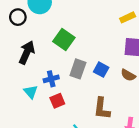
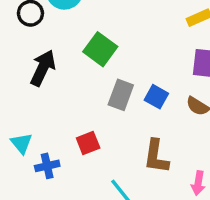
blue cross: (51, 79) -> (47, 166), moved
cyan triangle: (31, 92) -> (21, 143), moved

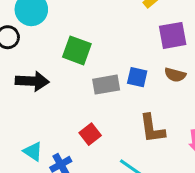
black arrow: (43, 68) -> (32, 81), turned 84
gray rectangle: (121, 95) -> (106, 85), turned 76

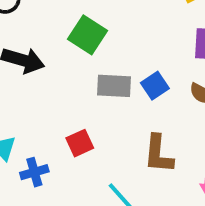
blue square: (137, 77) -> (155, 86), turned 30

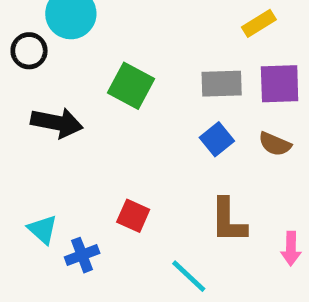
gray rectangle: (114, 86) -> (222, 84), moved
red square: (80, 143) -> (133, 216), turned -36

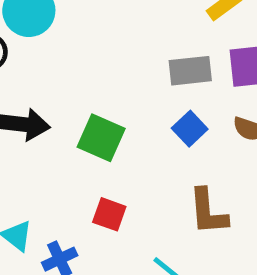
green square: (131, 86) -> (101, 138), moved

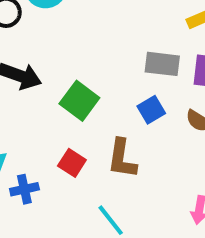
brown L-shape: (208, 212) -> (122, 159), moved

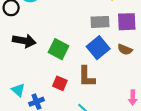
blue square: (151, 110) -> (98, 48), size x1.5

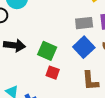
brown L-shape: (87, 77) -> (90, 81), moved
red square: (60, 83) -> (53, 73), moved

